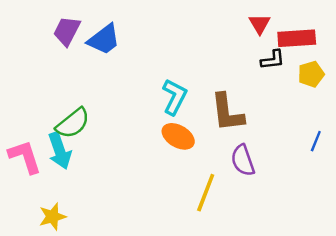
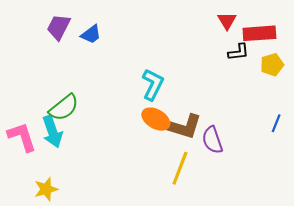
blue trapezoid: (104, 39) -> (91, 34), size x0.7
brown L-shape: (227, 112) -> (183, 126), moved, turned -66

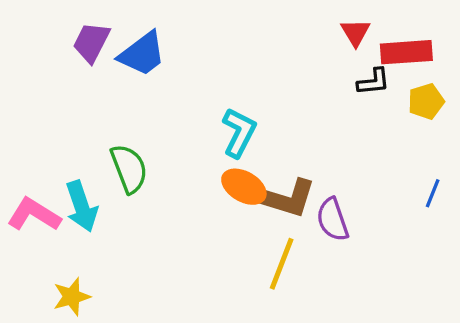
blue trapezoid: (91, 34) -> (142, 54), size x1.5
green semicircle: (64, 108) -> (129, 169), moved, turned -72
pink L-shape: (22, 137) -> (34, 215), turned -40

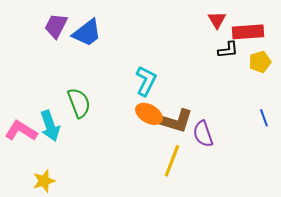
blue line: (433, 193) -> (264, 118), turned -42

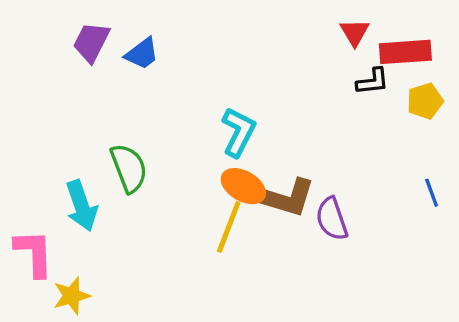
blue trapezoid: (87, 33) -> (142, 54), size x0.7
pink L-shape: (21, 131) -> (34, 253), moved, turned 56
yellow line: (172, 161) -> (229, 227), moved

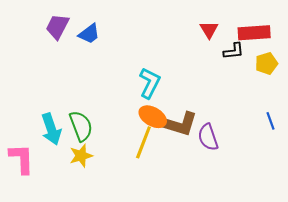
red triangle: (355, 32) -> (209, 30), moved
green semicircle: (129, 168) -> (81, 126), moved
yellow star: (72, 296) -> (81, 156), moved

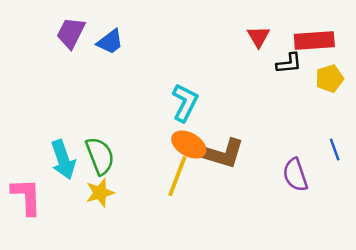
purple semicircle: (208, 137) -> (295, 175), moved

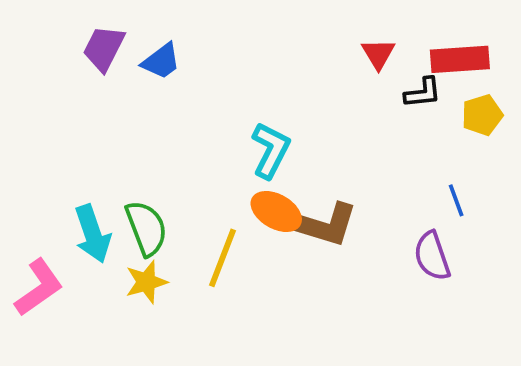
blue line: (335, 150) -> (456, 200), moved
yellow line: (177, 176) -> (222, 258), moved
pink L-shape: (26, 196) -> (39, 288), turned 57

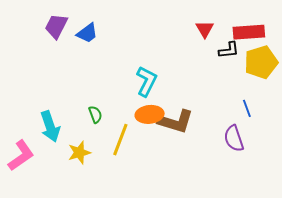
yellow pentagon: (482, 115) -> (261, 62), size x1.5
orange ellipse: (276, 211) -> (150, 114), turned -36
green semicircle: (146, 228) -> (95, 114), moved, size x0.6

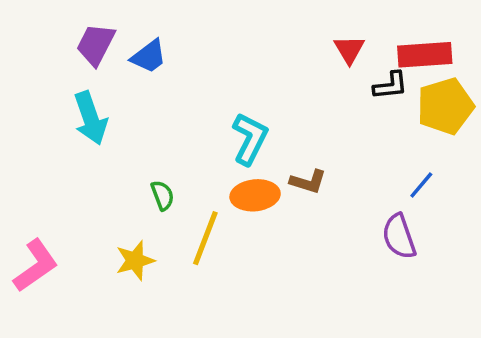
blue line: (247, 108) -> (421, 185), turned 60
brown L-shape: (176, 121) -> (308, 182), moved, size x0.6
cyan arrow: (50, 126) -> (90, 118), moved

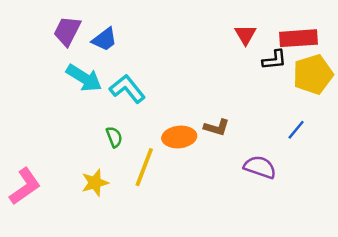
cyan arrow: (90, 118) -> (84, 78), moved, turned -39
cyan L-shape: (250, 139) -> (127, 89), moved, turned -66
purple semicircle: (399, 236) -> (260, 167), moved, turned 128

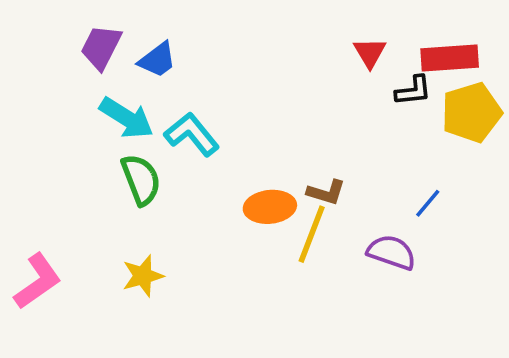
blue line: (296, 130) -> (428, 203), moved
green semicircle: (114, 137) -> (141, 180), moved, size x1.6
yellow line: (144, 167) -> (312, 234), moved

